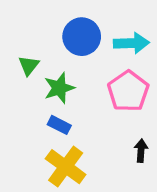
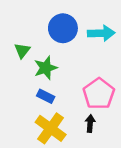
pink pentagon: (128, 91) -> (99, 94), moved
black arrow: (141, 151) -> (90, 123), moved

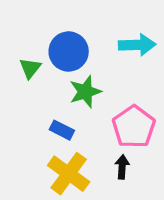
blue circle: (63, 28) -> (69, 51), moved
green star: (46, 68) -> (85, 92), moved

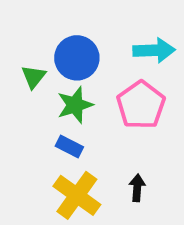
green star: (85, 92) -> (75, 105), moved
pink pentagon: (134, 127) -> (141, 105), moved

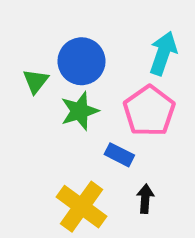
cyan arrow: (154, 50) -> (163, 53), turned -69
blue rectangle: (69, 146) -> (119, 155), moved

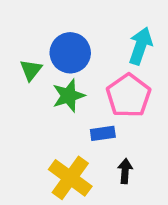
blue rectangle: (119, 155) -> (103, 133), turned -35

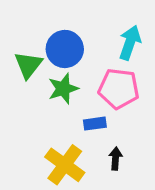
green triangle: (31, 70) -> (28, 65), size x1.4
pink pentagon: (129, 96) -> (119, 89), turned -30

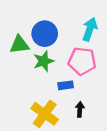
green triangle: (28, 65) -> (19, 45), turned 45

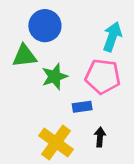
blue circle: (45, 34) -> (45, 26), moved

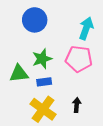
green triangle: (24, 56) -> (19, 74), moved
blue rectangle: (82, 107) -> (44, 82), moved

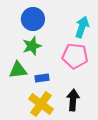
green star: (42, 59) -> (32, 46), moved
black arrow: (77, 105) -> (73, 100), size x1.5

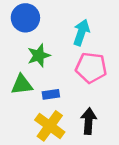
blue circle: (33, 19) -> (25, 18), moved
cyan arrow: (82, 27) -> (81, 32), moved

